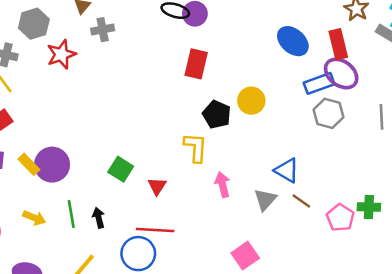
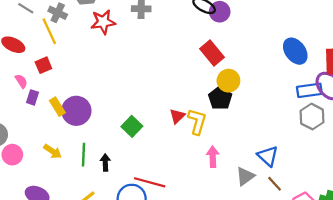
red rectangle: (196, 64) -> (212, 53), turned -65
yellow circle: (251, 101) -> (228, 81), moved
red triangle: (157, 186) -> (177, 116), moved

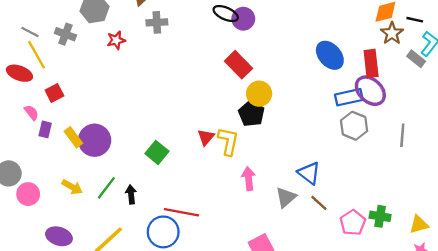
red star: (103, 22) -> (116, 40), size x0.7
yellow line: (49, 31) -> (37, 55), moved
green line: (84, 155) -> (106, 188), turned 40

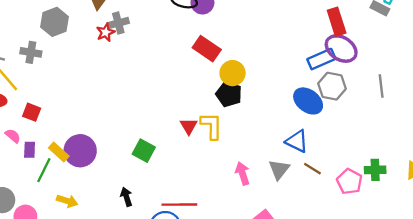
red star: (116, 40) -> (106, 32), moved
blue ellipse: (330, 55) -> (308, 101), moved
red square: (54, 93) -> (32, 112), turned -30
pink arrow: (249, 179) -> (242, 173), moved
green line: (106, 188) -> (44, 170), moved

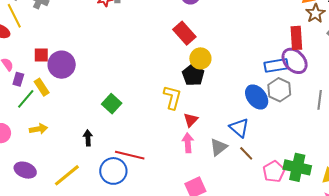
red square: (32, 112) -> (41, 55), moved, turned -35
red triangle: (189, 126) -> (191, 120), moved
purple circle: (80, 151) -> (62, 65), moved
green cross: (375, 170) -> (297, 167), size x1.5
yellow arrow: (67, 201) -> (38, 129), turned -42

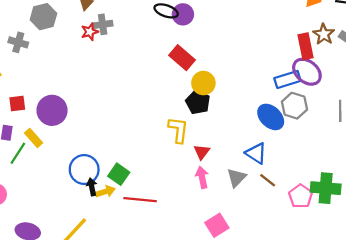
brown star: (315, 13) -> (324, 34), moved
red square: (41, 55) -> (17, 103), moved
green square: (112, 104) -> (119, 174), moved
yellow arrow: (38, 129) -> (105, 192), moved
blue circle: (113, 171) -> (84, 169), moved

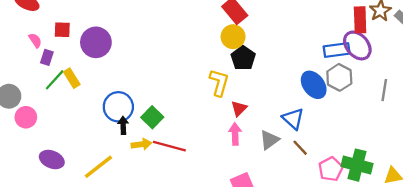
yellow circle: (203, 83) -> (233, 37), moved
yellow rectangle: (34, 138) -> (72, 78), moved
yellow arrow: (105, 192) -> (141, 144), moved

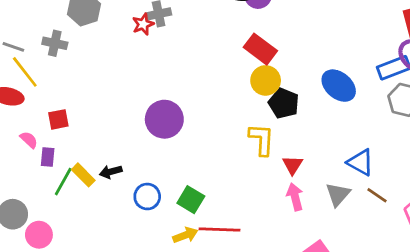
purple circle: (96, 42) -> (164, 119), moved
blue ellipse: (314, 85) -> (339, 86), moved
blue circle: (118, 107) -> (147, 197), size x0.7
black arrow: (123, 125) -> (111, 172), moved, turned -90

